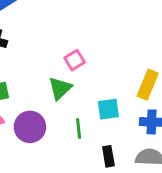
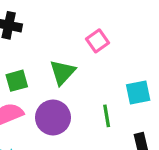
green triangle: (60, 88) -> (62, 72), moved

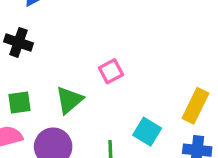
cyan square: (138, 92) -> (147, 132), turned 35

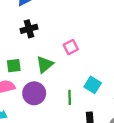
black cross: (18, 42) -> (29, 29), moved, turned -35

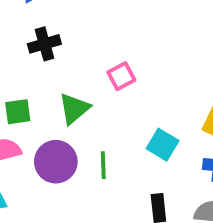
green line: (70, 97) -> (103, 165), moved

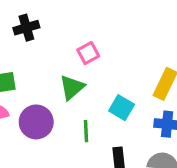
green triangle: (74, 109) -> (72, 87), moved
green line: (103, 165) -> (86, 131), moved

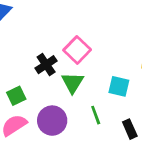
black cross: (26, 28) -> (46, 65), moved
pink square: (88, 53) -> (77, 50), size x1.4

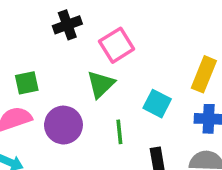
black cross: (46, 65) -> (67, 25), moved

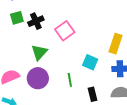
green square: (27, 83) -> (17, 18), moved
green triangle: (101, 84) -> (39, 52), moved

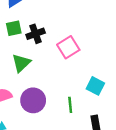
green triangle: (39, 52) -> (21, 63), moved

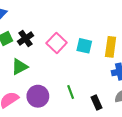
green triangle: (21, 63) -> (20, 67), turned 30
cyan square: (95, 86) -> (84, 46), moved

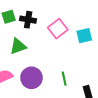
black cross: (25, 38) -> (28, 20), turned 35
cyan square: (84, 46) -> (84, 36), turned -35

